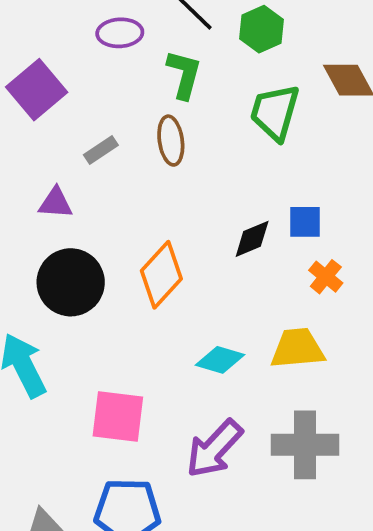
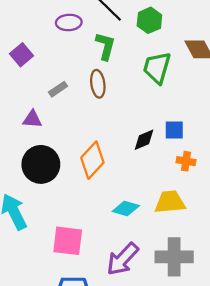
purple square: (37, 90) -> (21, 55), size x0.7
orange cross: (326, 277) -> (186, 161), turned -30

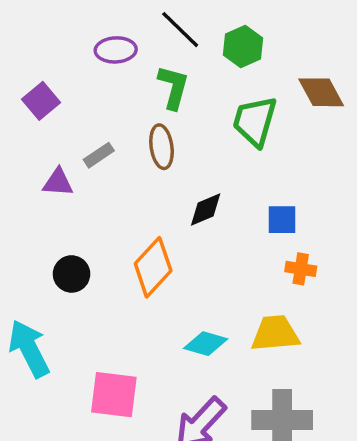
purple triangle: (32, 119) -> (58, 182), moved
black diamond: (144, 140) -> (206, 209), moved
black circle: (41, 164) -> (72, 274), size x0.6

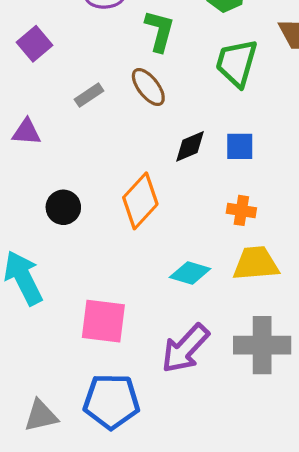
brown ellipse: (162, 147) -> (148, 87), turned -30
purple triangle: (58, 182) -> (26, 132), moved
blue square: (282, 220) -> (240, 146), moved
orange cross: (301, 269) -> (241, 210), moved

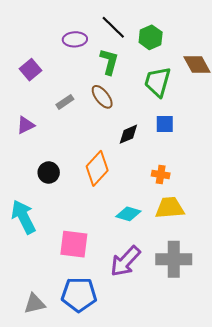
purple triangle: (26, 132) -> (25, 125), turned -30
blue square: (240, 146) -> (165, 124), moved

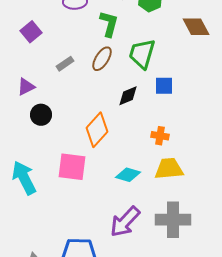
green trapezoid: (158, 82) -> (142, 54), moved
brown ellipse: (102, 97) -> (102, 59), turned 70
black circle: (49, 173) -> (41, 115), moved
pink square: (74, 244) -> (72, 167), moved

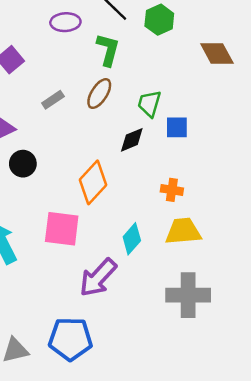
green trapezoid: (142, 54) -> (149, 104), moved, size x0.7
cyan diamond: (128, 175) -> (132, 239), turned -65
purple arrow: (125, 222) -> (98, 278), moved

